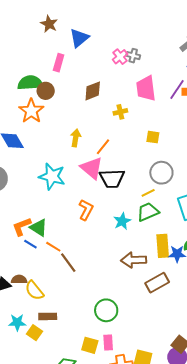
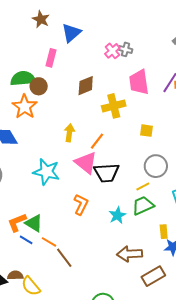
yellow cross: (120, 112) -> (114, 106), size x1.6
yellow rectangle: (163, 246) -> (164, 232), moved, size x0.6

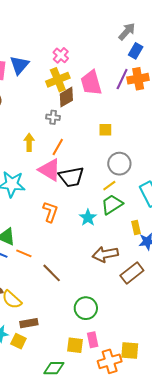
blue triangle: (71, 33) -> (19, 65), moved
gray cross: (126, 49) -> (53, 117), moved
brown diamond: (86, 86) -> (66, 97), moved
yellow cross: (114, 106) -> (58, 80), moved
brown line: (64, 258) -> (52, 273), moved

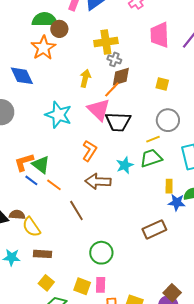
yellow cross: (58, 80) -> (106, 42), moved
brown diamond: (66, 97) -> (121, 77), moved
brown arrow: (105, 254) -> (98, 181), moved
yellow square: (18, 341) -> (46, 283), moved

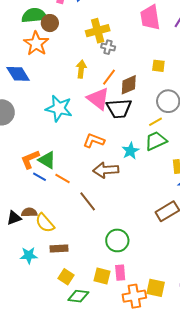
brown diamond: (121, 77) -> (129, 85), moved
orange L-shape: (89, 151) -> (94, 141), turned -95

